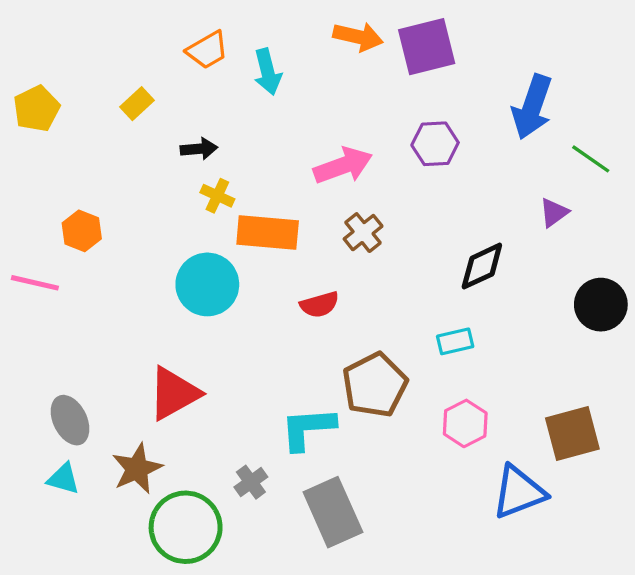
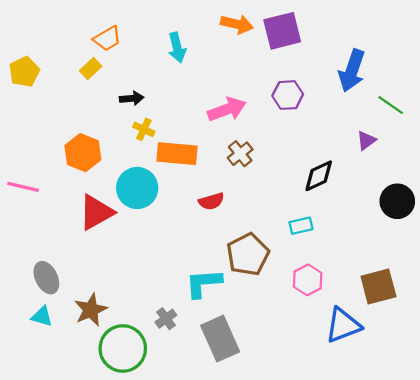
orange trapezoid: (207, 50) -> (107, 39), moved
orange hexagon: (82, 231) -> (83, 153), moved, size x1.4
red triangle: (174, 393) -> (96, 212), moved

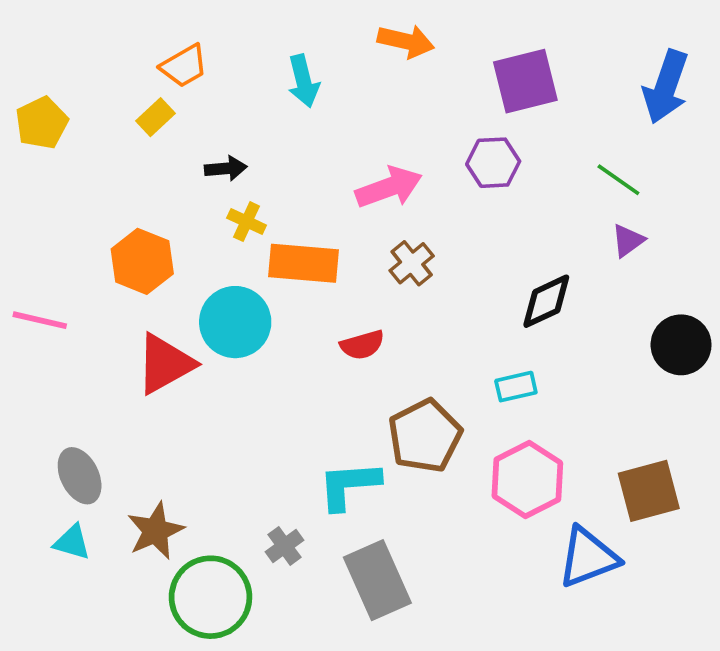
purple square: (282, 31) -> (525, 81), moved
blue arrow: (352, 71) -> (666, 87), moved
green line: (391, 105) -> (618, 180), moved
pink hexagon: (308, 280) -> (527, 480), size x1.4

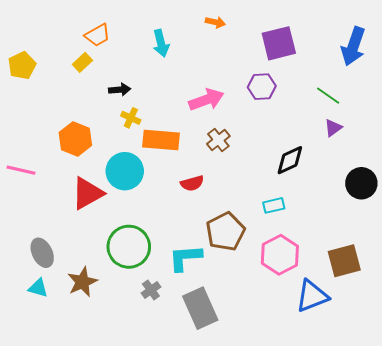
orange arrow: (406, 41) -> (215, 22), size x0.7
green circle: (210, 597) -> (129, 247), moved

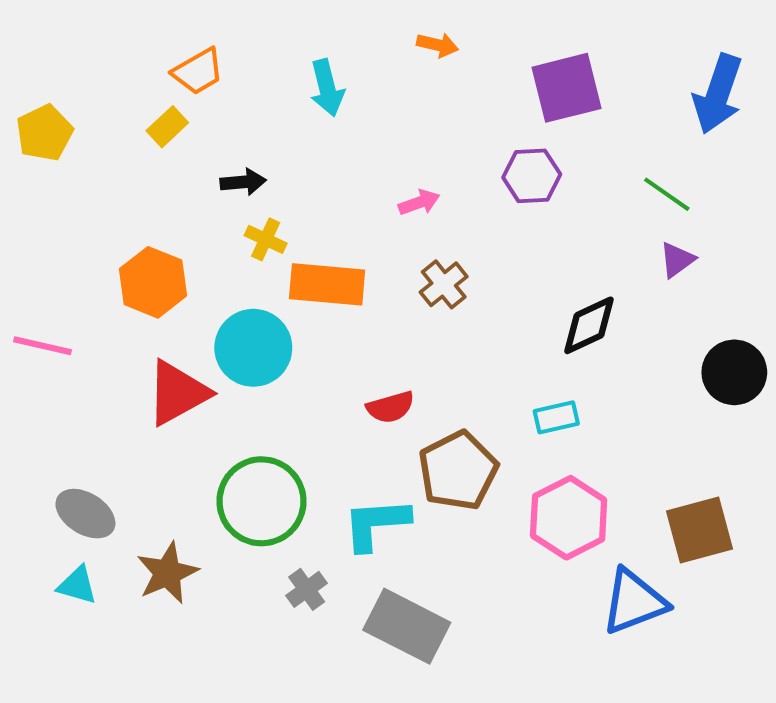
pink arrow: (206, 100) -> (419, 202), size x0.6
red semicircle: (192, 183) -> (390, 407), moved
gray ellipse: (42, 253) -> (85, 514), turned -32
gray rectangle: (200, 308) -> (407, 626), turned -39

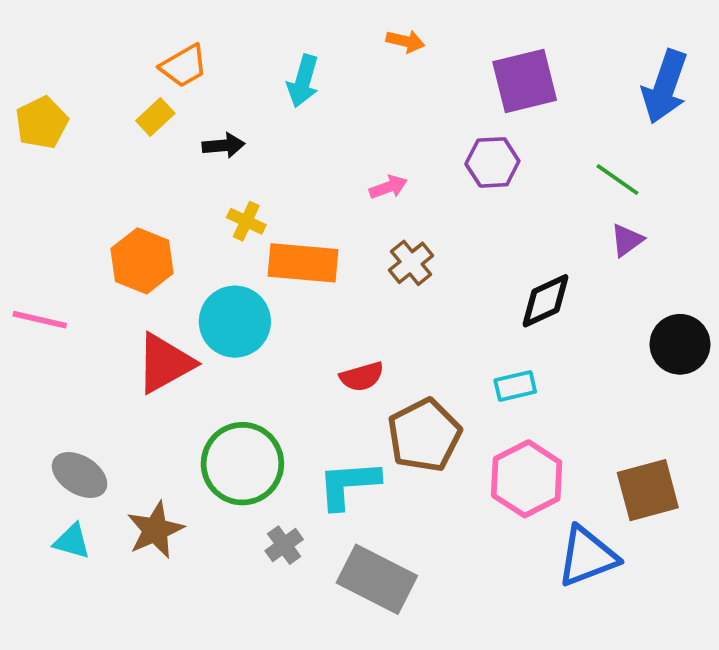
cyan arrow: (327, 88) -> (303, 81), turned 30
black arrow: (243, 182) -> (223, 145), moved

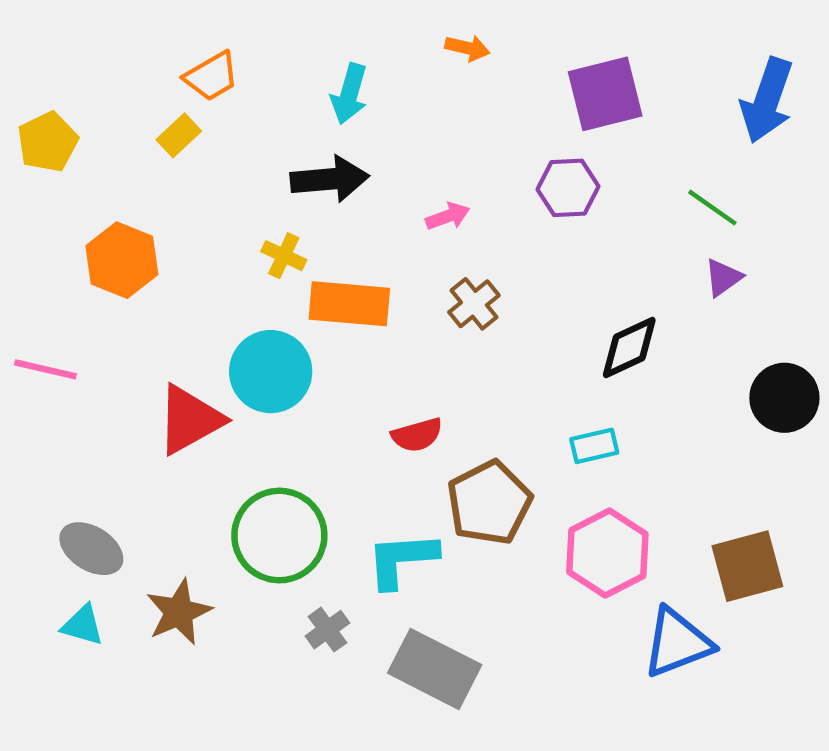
black arrow: (223, 145) -> (330, 179), moved, size x1.6
orange hexagon: (142, 261) -> (122, 260), moved

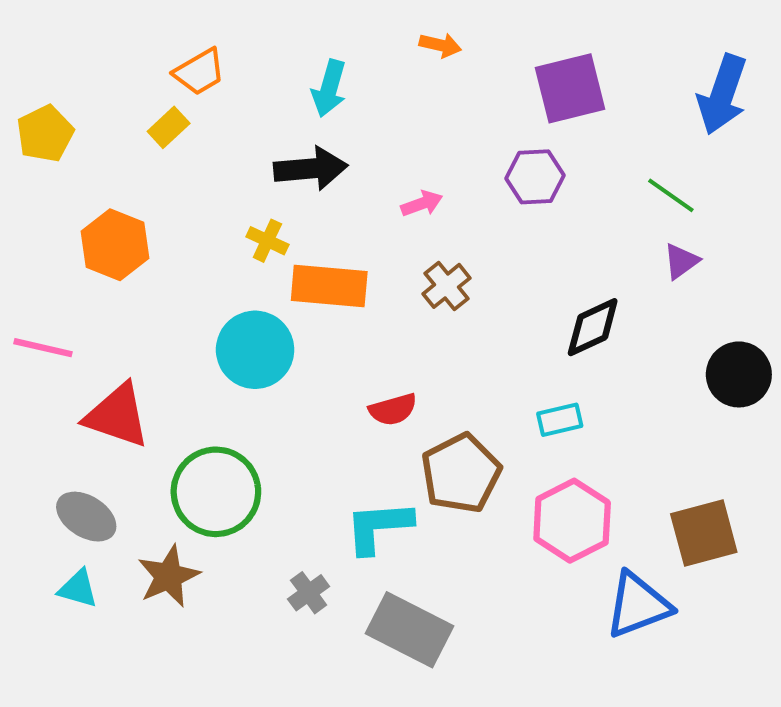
red triangle: (190, 420) -> (117, 416), moved, turned 48
green circle: (279, 536) -> (216, 492), moved

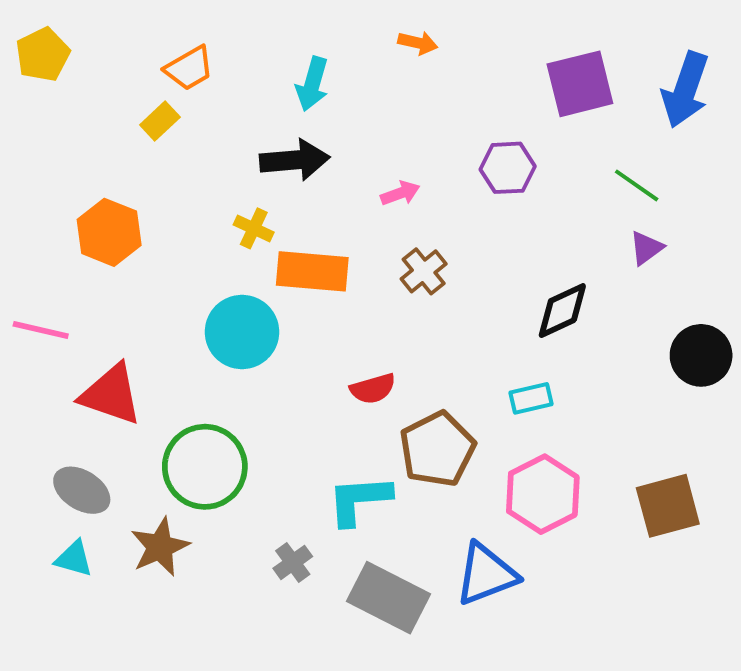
purple square: (570, 88) -> (580, 84), moved
yellow pentagon: (45, 134) -> (43, 55), moved
blue triangle: (638, 605) -> (486, 574), moved

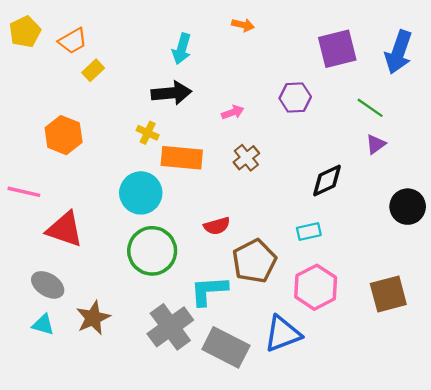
orange trapezoid: (189, 68) -> (73, 41), moved
green circle: (205, 467) -> (152, 251), moved
gray cross: (293, 562) -> (170, 327), size x2.0

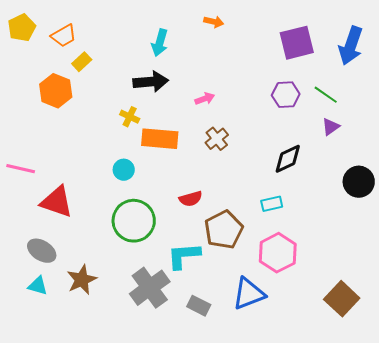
purple hexagon: (295, 98) -> (286, 95), moved
orange hexagon: (64, 135) -> (56, 91), moved
cyan circle: (141, 193) -> (124, 170), size x0.6
brown square: (388, 294) -> (342, 299), moved, turned -32
gray rectangle: (226, 347) -> (199, 306), size x0.6

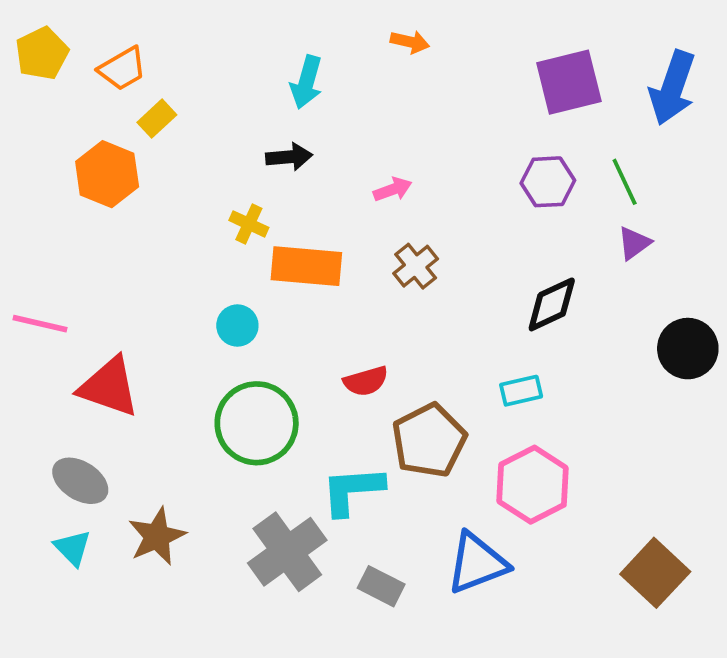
black arrow: (151, 82) -> (289, 157), size x0.7
green line: (326, 95) -> (625, 182), turned 30
cyan triangle: (38, 286) -> (73, 548), turned 30

